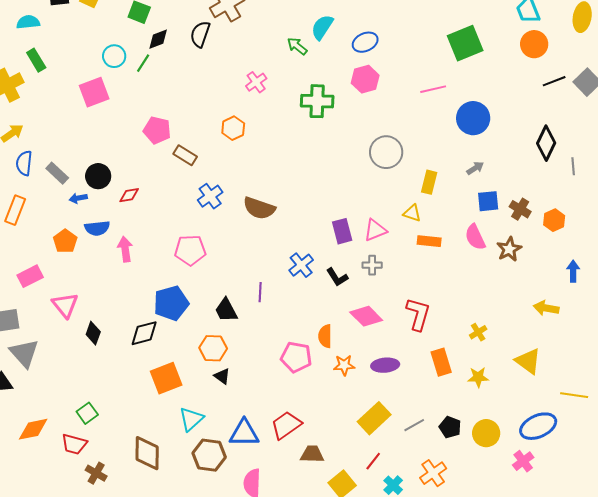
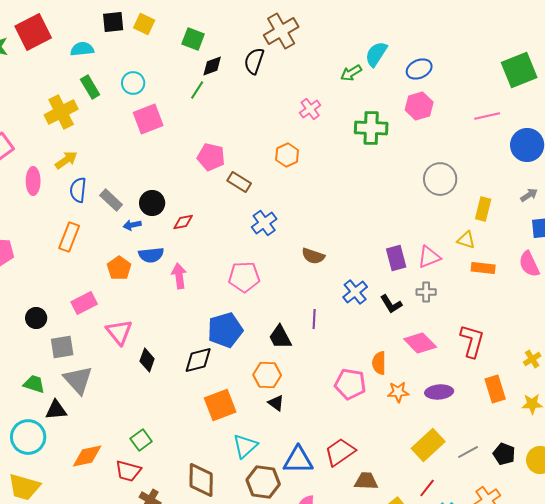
green arrow: (297, 46) -> (351, 73), turned -70
cyan circle: (114, 56) -> (133, 83), moved
brown semicircle: (259, 208) -> (313, 256), moved, size x0.7

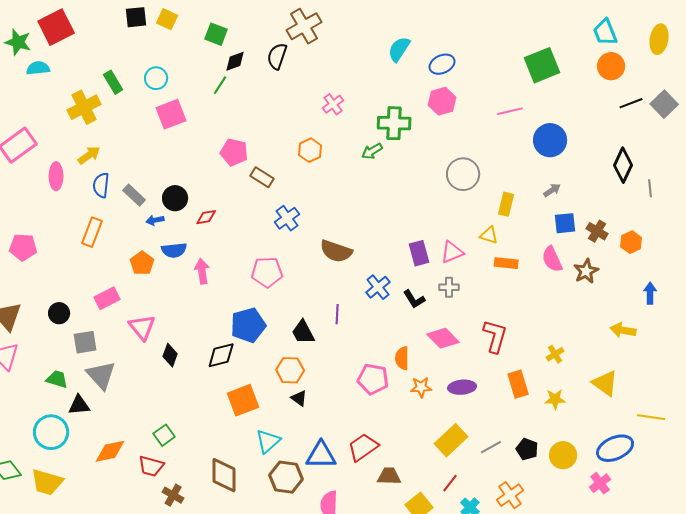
cyan semicircle: (82, 49) -> (38, 68), moved
green arrow: (351, 73) -> (372, 151), moved
brown semicircle: (313, 256) -> (336, 251), size x1.4

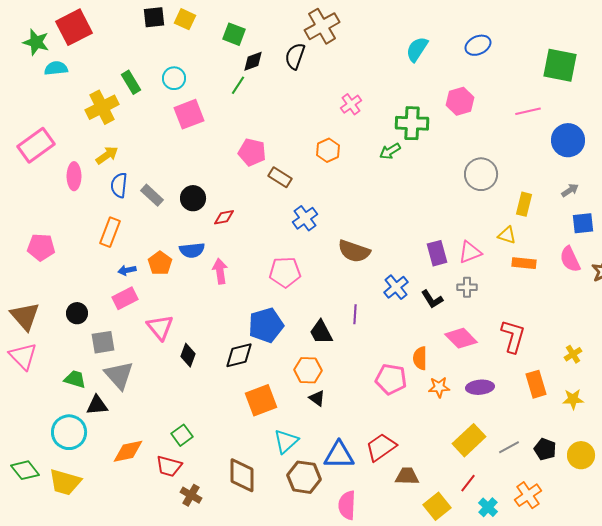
blue ellipse: (442, 64) -> (478, 45), moved
green square: (542, 65) -> (560, 65), turned 33
blue arrow: (155, 220) -> (127, 270), moved

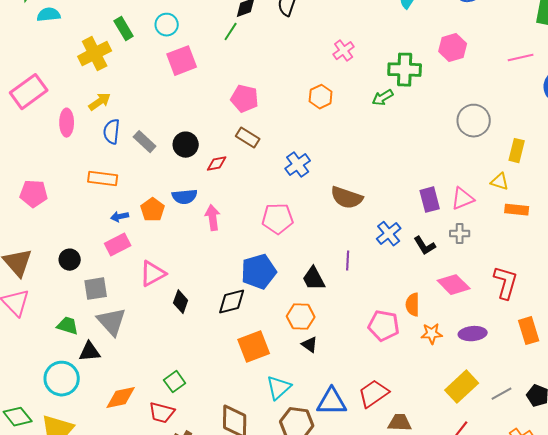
brown rectangle: (280, 177) -> (248, 138), moved
orange rectangle: (110, 232) -> (103, 179), turned 76
pink triangle: (160, 327) -> (153, 274), turned 40

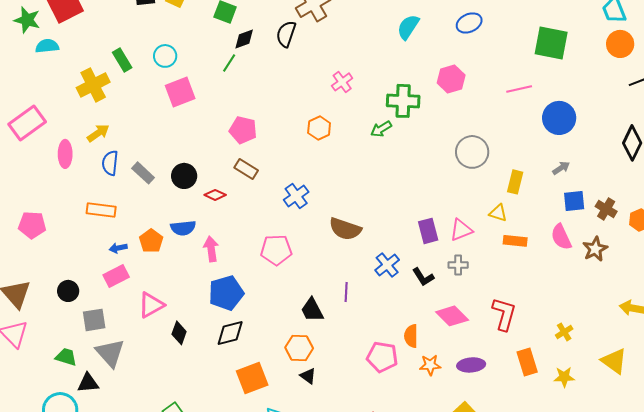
red diamond: (217, 164) -> (215, 195), turned 35
blue pentagon: (259, 272) -> (226, 293), moved

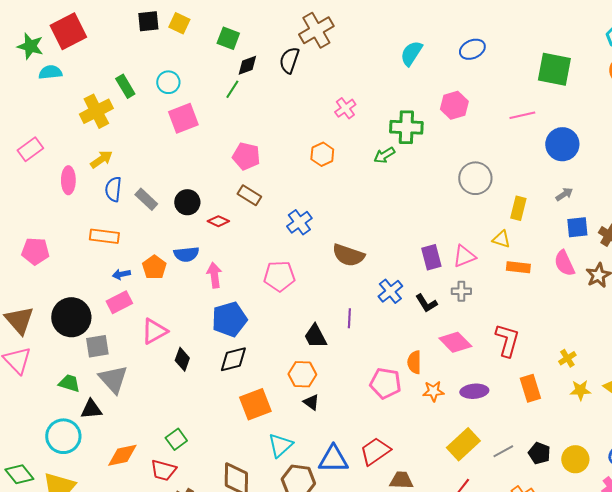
pink rectangle: (27, 123) -> (30, 149), size x0.7
black circle: (68, 291) -> (71, 317), size x1.8
yellow star: (564, 377) -> (580, 390), moved

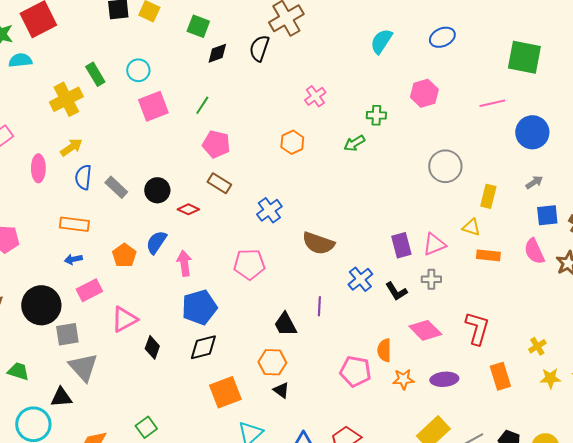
green line: (232, 89) -> (202, 105), moved
green cross: (406, 127) -> (376, 115), size x0.6
blue semicircle: (186, 254) -> (156, 242), turned 130
blue arrow: (121, 274) -> (73, 259), moved
green trapezoid: (69, 383) -> (18, 371), moved

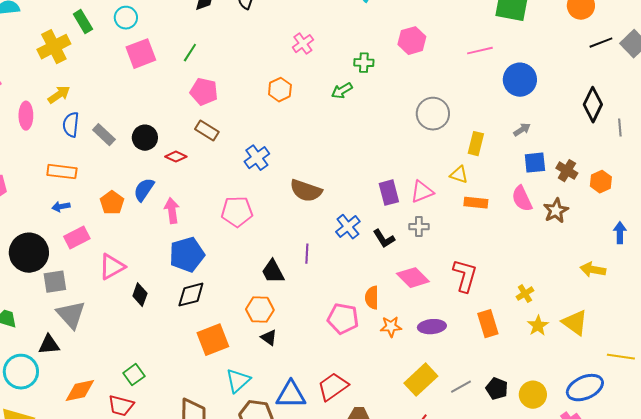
yellow star: (550, 378) -> (538, 326), turned -30

